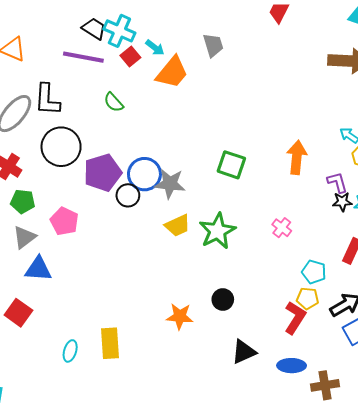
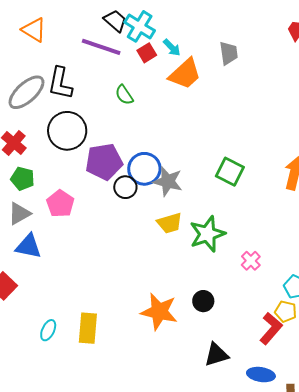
pink cross: (282, 228) -> (251, 261), moved
orange star: (180, 316) -> (159, 312), size x1.4

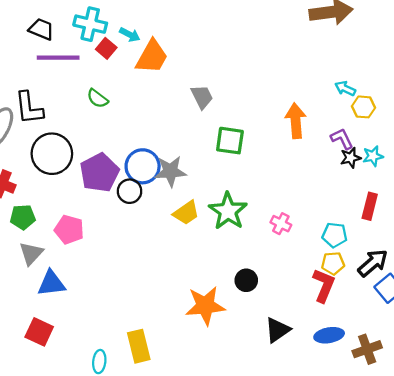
black trapezoid: (115, 21) -> (41, 29), moved
gray trapezoid: (229, 53) -> (202, 97), moved

